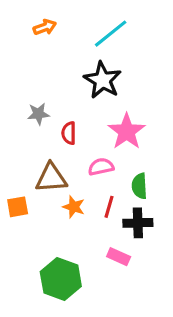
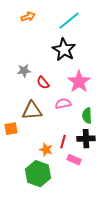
red semicircle: (69, 133) -> (43, 83), turned -40
orange star: (74, 207) -> (46, 150), moved
red line: (109, 207) -> (63, 142), moved

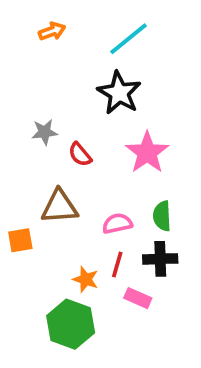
pink semicircle: (63, 104) -> (117, 223), moved

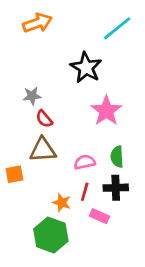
orange arrow: (52, 31) -> (37, 23), size x1.5
cyan line: (128, 39) -> (117, 28), moved
red semicircle: (80, 154) -> (44, 119), moved

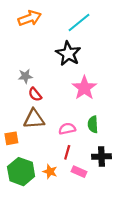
cyan line: (117, 28) -> (79, 23), moved
black cross: (116, 188) -> (101, 157), moved
orange star: (62, 203) -> (50, 172), moved
green hexagon: (51, 235) -> (21, 172), moved

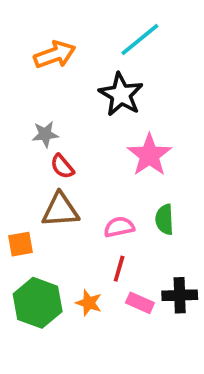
orange arrow: (30, 18) -> (55, 55), moved
black cross: (101, 157) -> (180, 295), moved

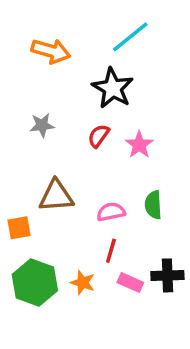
orange arrow: (55, 55) -> (51, 51), turned 36
pink star: (149, 155) -> (139, 145), size x0.7
red semicircle: (62, 166) -> (99, 136), moved, turned 75

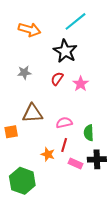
green semicircle: (153, 205) -> (89, 133), moved
green hexagon: (35, 283) -> (22, 181), moved
orange star: (83, 283) -> (48, 154), moved

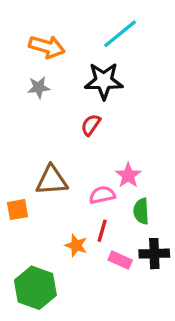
black star: (65, 51) -> (104, 81), turned -30
gray star: (24, 73) -> (39, 87), moved
pink star: (81, 84) -> (128, 175), moved

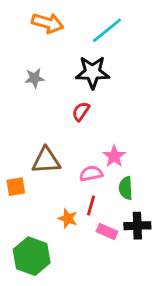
orange arrow: (47, 47) -> (48, 23), moved

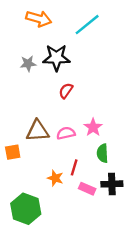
black star: (92, 72) -> (56, 58), moved
pink semicircle: (91, 174) -> (66, 133), moved

